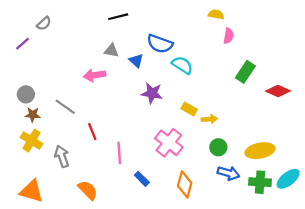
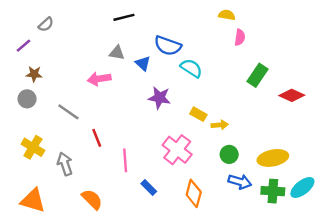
brown star: (33, 115) -> (34, 74), moved

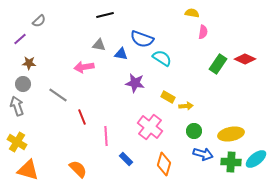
blue triangle: (143, 63) -> (121, 54), turned -32
red diamond: (292, 95) -> (245, 59), moved
yellow cross: (33, 147) -> (17, 142), moved
gray arrow: (65, 164) -> (17, 106), moved

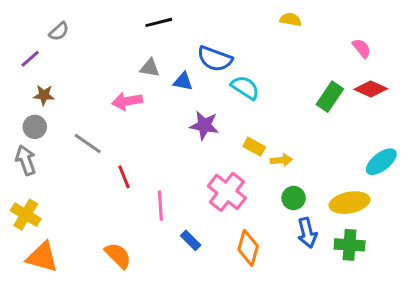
pink semicircle: (203, 32) -> (362, 48), moved, turned -48
blue arrow: (203, 154) -> (307, 233), turned 60
cyan ellipse: (256, 159) -> (381, 162), moved

